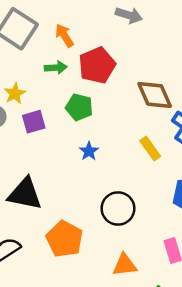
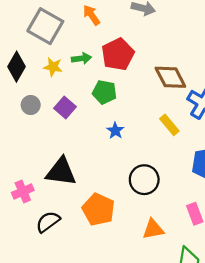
orange arrow: (64, 35) -> (91, 15), moved
yellow star: (15, 94) -> (53, 67), moved, turned -30
purple square: (34, 122) -> (65, 107), turned -30

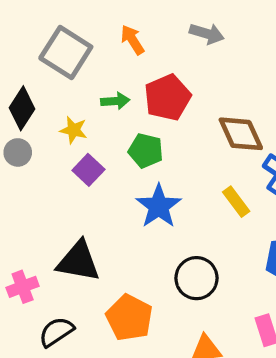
yellow star: (53, 67) -> (74, 130), moved
gray circle: (31, 105) -> (18, 152), moved
blue star: (115, 131) -> (159, 206), size x1.8

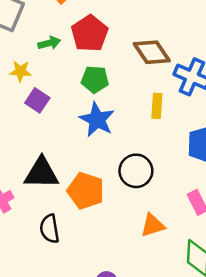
green pentagon: (146, 151) -> (95, 79), moved
yellow rectangle: (236, 202) -> (157, 106), turned 50
orange pentagon: (129, 318) -> (86, 191), moved
black semicircle: (56, 332) -> (50, 229), moved, turned -56

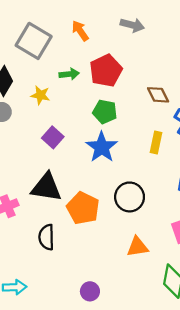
brown diamond: (152, 52) -> (158, 95), size x0.7
purple square: (37, 100) -> (53, 137), moved

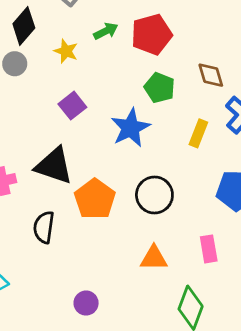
green arrow: (69, 74) -> (106, 31), turned -30
green pentagon: (105, 112) -> (160, 88), moved

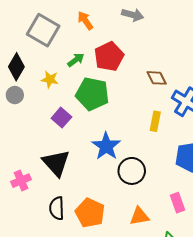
green pentagon: (160, 88) -> (92, 94), moved, size x1.5
blue star: (130, 128) -> (106, 146), moved
black triangle: (54, 166) -> (56, 163), turned 40
orange pentagon: (95, 199) -> (90, 213), moved

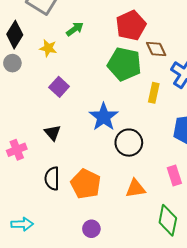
red pentagon: (109, 56) -> (131, 25), moved
green pentagon: (92, 94) -> (124, 64), moved
black triangle: (56, 163) -> (53, 133), size x0.6

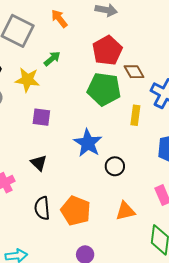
yellow star: (48, 48) -> (27, 80), size x1.4
purple square: (59, 87) -> (41, 117), turned -30
black circle: (129, 143) -> (115, 166), size x0.7

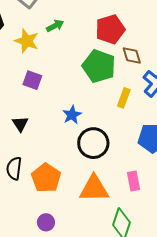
blue star: (88, 143) -> (72, 115), size x0.7
black circle: (115, 166) -> (93, 143), size x1.6
orange triangle: (125, 211) -> (94, 189), size x1.5

